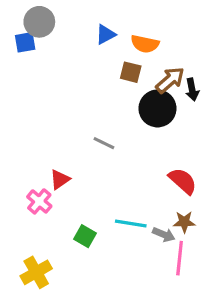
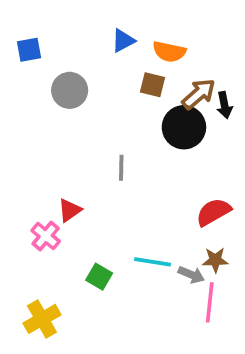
gray circle: (39, 22) -> (70, 90), moved
gray line: (104, 143) -> (121, 168), turned 65
red semicircle: (183, 181) -> (213, 212), turned -72

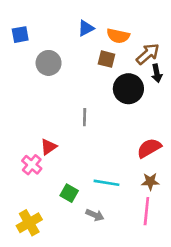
brown arrow: (199, 94) -> (148, 54), moved
gray arrow: (191, 275) -> (95, 215), moved

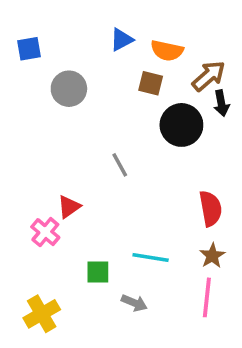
gray line: (85, 117) -> (120, 165), turned -30
red semicircle: (149, 148) -> (211, 208), turned 110
brown star: (150, 181) -> (212, 256), turned -30
green square: (69, 193) -> (98, 272), turned -30

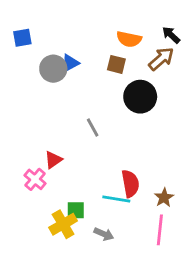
blue triangle: (122, 40) -> (70, 63), moved
black arrow: (221, 103) -> (171, 35), moved, turned 144
red semicircle: (211, 208) -> (130, 184), moved
yellow cross: (42, 314) -> (63, 224), moved

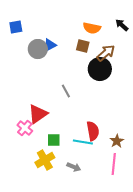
brown arrow: (161, 59) -> (106, 53), moved
red triangle: (53, 160) -> (38, 114), size x1.5
green square: (76, 210) -> (54, 140), moved

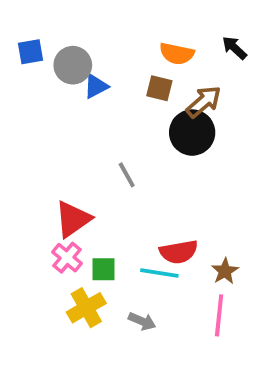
gray circle: (38, 49) -> (73, 65), moved
pink cross: (25, 128) -> (67, 258), moved
red semicircle: (93, 131) -> (179, 252), turned 90

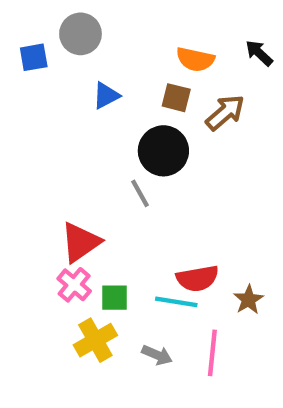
gray circle: (73, 65) -> (80, 34), moved
black circle: (192, 133) -> (163, 151), moved
pink line: (219, 315) -> (212, 353), moved

